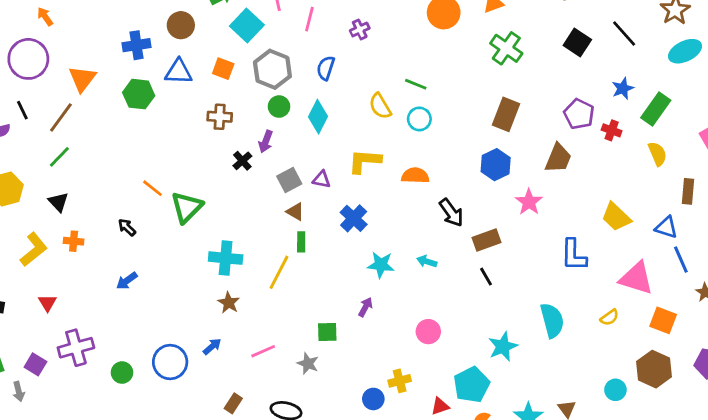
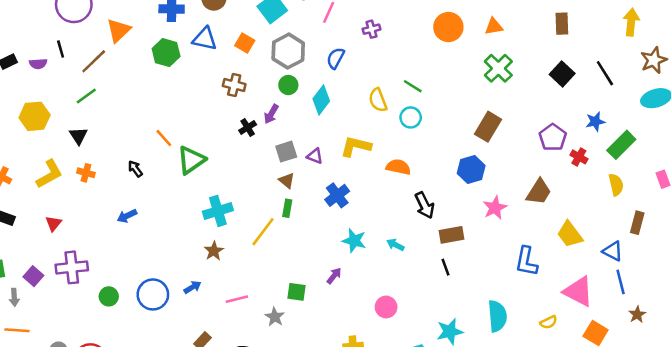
brown trapezoid: (558, 158) -> (539, 192), moved
cyan cross: (226, 258) -> (218, 211), turned -32

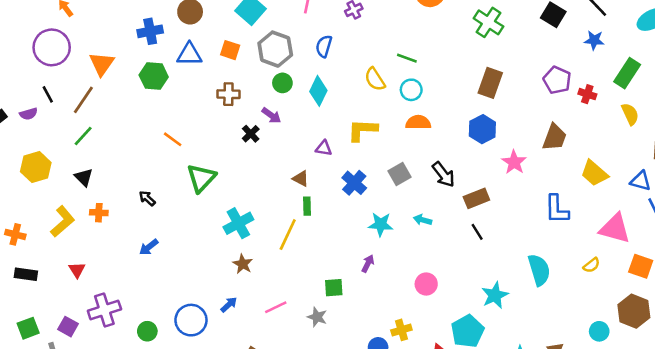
purple arrow: (271, 114) -> (271, 115), turned -72
blue star: (595, 122) -> (594, 40), moved, turned 30
orange line: (164, 138) -> (173, 139), moved
gray square: (286, 152) -> (399, 174), moved
orange semicircle: (398, 167) -> (418, 122), moved

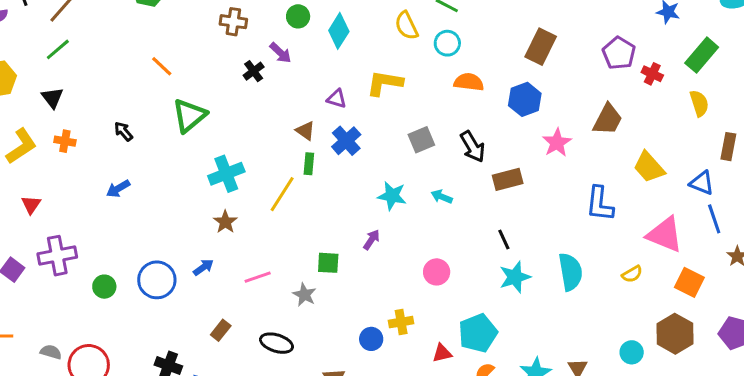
orange semicircle: (418, 122) -> (469, 82), moved
blue cross: (354, 183) -> (346, 141), moved
black line: (477, 232) -> (504, 240), moved
cyan star: (495, 295) -> (515, 277), moved

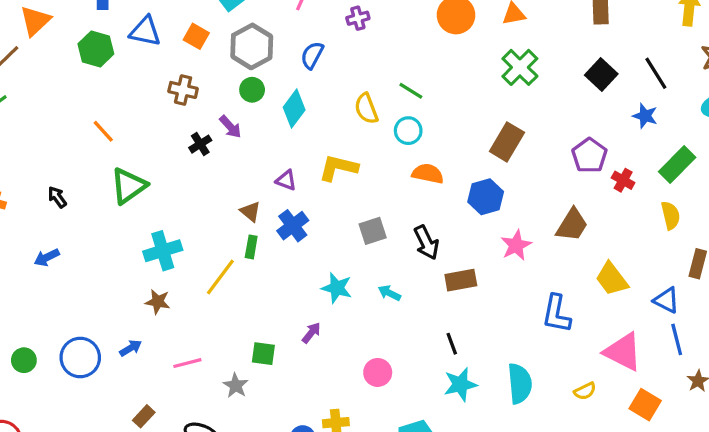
brown star: (225, 222) -> (158, 302), turned -30

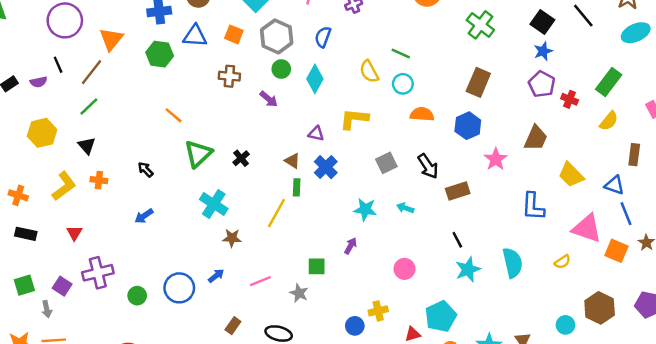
blue star: (645, 116) -> (543, 51), moved, turned -30
black cross: (200, 144) -> (241, 158), moved
yellow semicircle: (671, 215) -> (609, 121), turned 60
cyan cross: (163, 251) -> (214, 204), moved, turned -32
orange square: (645, 405) -> (616, 251), moved

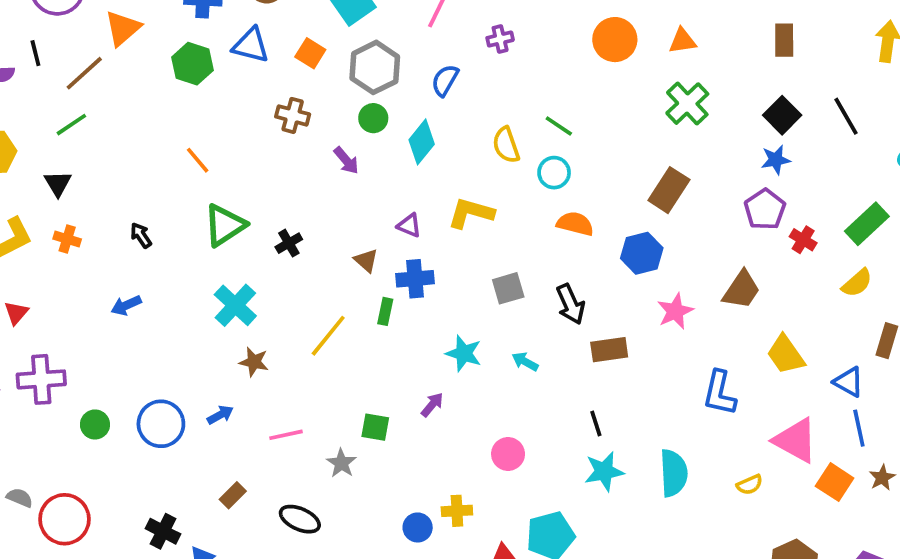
blue cross: (326, 167) -> (415, 279), turned 30
green rectangle: (297, 187) -> (385, 311), moved

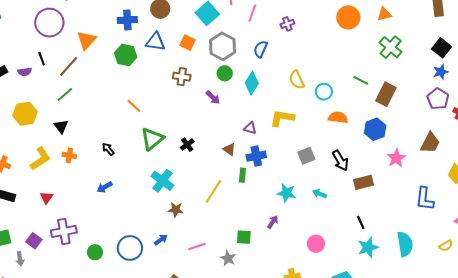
green line: (559, 126) -> (361, 80), moved

